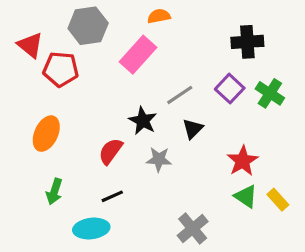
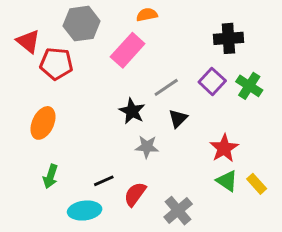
red semicircle: (111, 151) -> (135, 194), moved

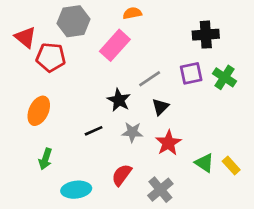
purple square: (212, 81) -> (191, 73), turned 35
red star: (224, 148) -> (168, 143), moved
black line: (104, 181) -> (94, 131), moved

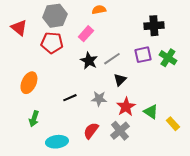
pink rectangle: (115, 45) -> (86, 34), size x0.7
red pentagon: (51, 57) -> (52, 43), moved
black star: (119, 100) -> (89, 61), moved
green triangle: (204, 163) -> (151, 112), moved
gray cross: (160, 190) -> (120, 131), moved

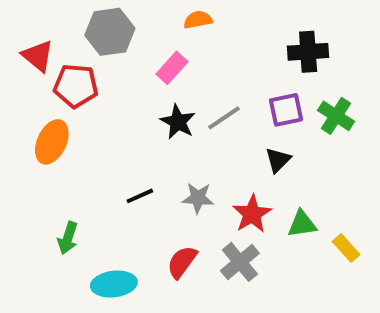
red pentagon: (52, 43) -> (76, 86), moved
black triangle: (120, 80) -> (278, 160), moved
orange ellipse: (29, 83) -> (52, 142), moved
green triangle: (151, 112) -> (302, 224), turned -42

